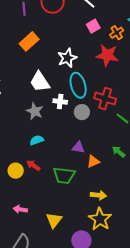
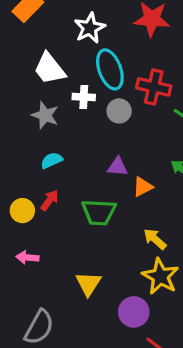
red arrow: (33, 165) -> (49, 200), turned 96
yellow arrow: (98, 195) -> (155, 239), turned -140
pink arrow: (20, 209) -> (28, 257), moved

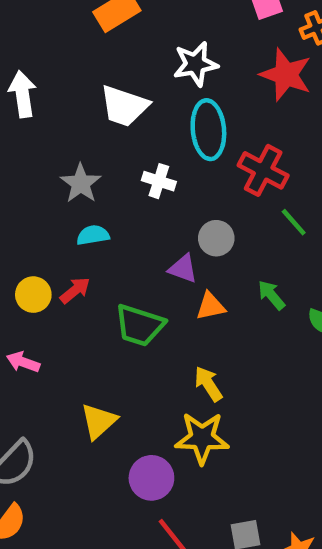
white trapezoid: (49, 69) -> (124, 106), turned -48
white cross: (84, 97) -> (159, 181), moved
gray circle: (119, 111) -> (216, 238), moved
gray star: (45, 115) -> (81, 183), moved
yellow star: (160, 276) -> (202, 438), turned 30

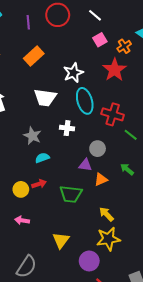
red star: (286, 75) -> (114, 70), turned 30
red arrow: (75, 290) -> (39, 184), turned 32

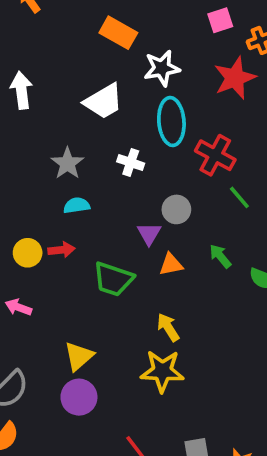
orange rectangle: (34, 56) -> (118, 33), moved, turned 60
white trapezoid: (45, 98) -> (104, 101), turned -50
purple triangle: (85, 165) -> (149, 234), turned 40
purple circle: (89, 261) -> (79, 397), moved

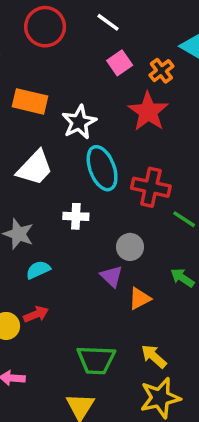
green trapezoid: (113, 279) -> (96, 360), moved

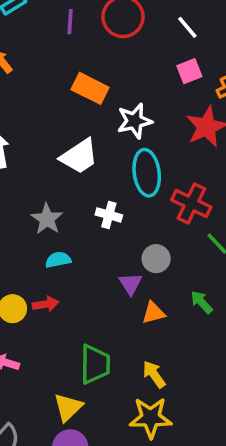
green trapezoid: (96, 360) -> (95, 364), turned -105

